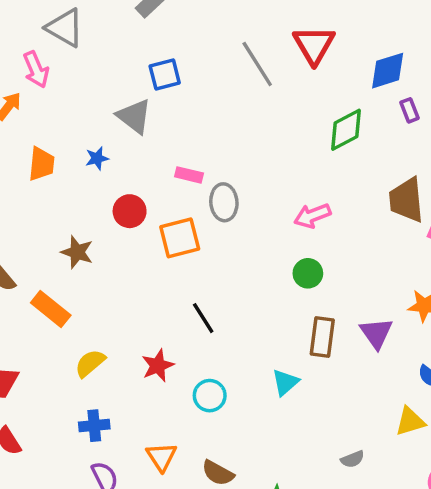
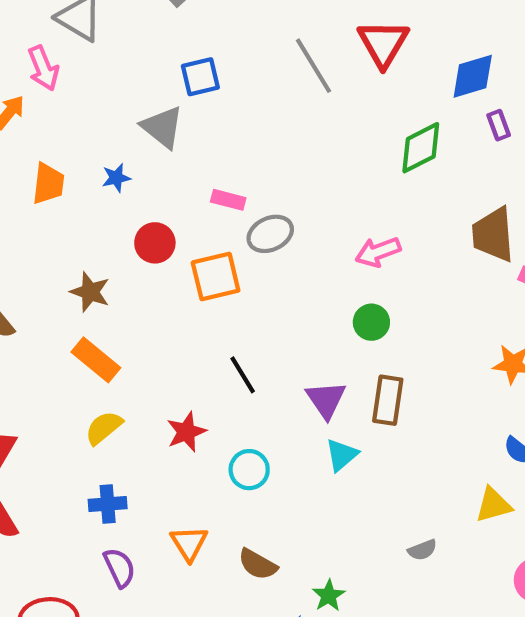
gray ellipse: (224, 202) -> (270, 234), turned 69
orange rectangle: (51, 309) -> (96, 360), moved
purple triangle: (376, 333) -> (326, 400), moved

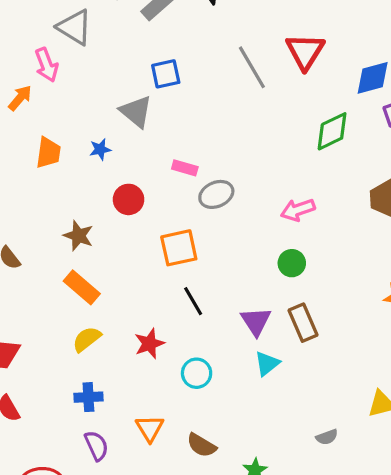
orange square: (216, 276) -> (179, 248), moved
brown rectangle: (388, 400) -> (303, 323), turned -33

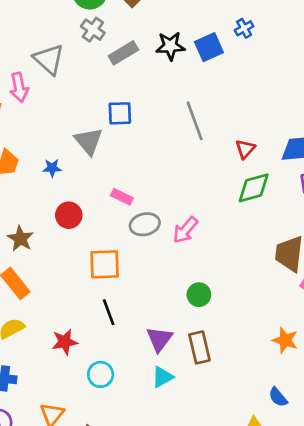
red triangle: (305, 51) -> (245, 149), moved, size x0.6
pink arrow: (298, 210) -> (185, 230), moved, turned -40

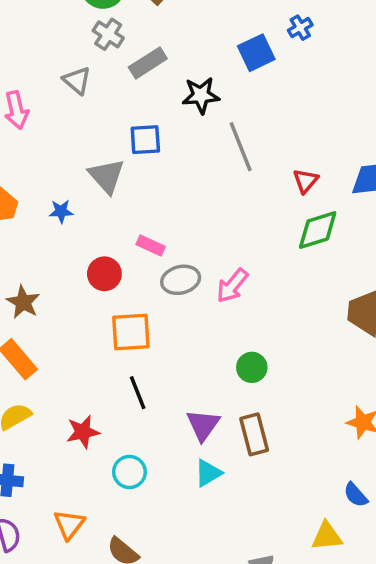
black star: (170, 46) -> (201, 95), moved
gray triangle: (49, 59) -> (77, 80), moved, size x0.7
red circle: (69, 215) -> (104, 274), moved

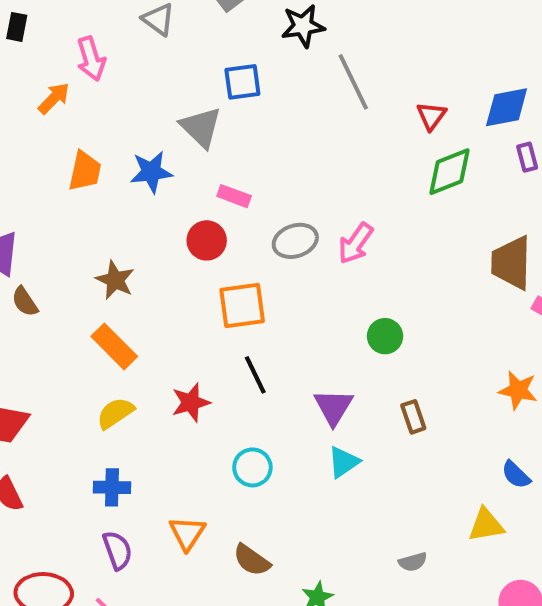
blue star: (61, 211) -> (151, 172), size x1.5
pink rectangle: (151, 246) -> (234, 196), moved
red star: (83, 432) -> (191, 402), moved
brown rectangle: (254, 434) -> (413, 417), moved, size x0.7

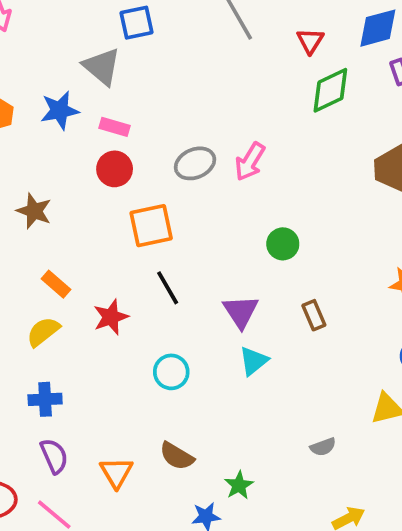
pink rectangle: (234, 196) -> (115, 127), moved
orange rectangle: (114, 346) -> (56, 284), moved, size x0.7
orange triangle: (187, 533) -> (116, 473), moved

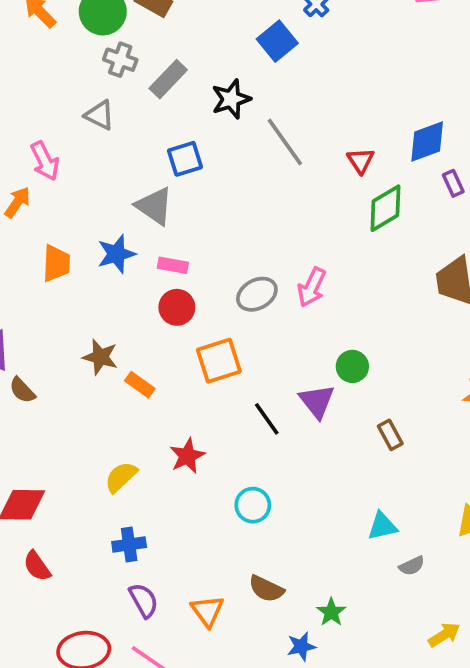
orange rectangle: (56, 284) -> (140, 385), moved
black line: (168, 288) -> (267, 419), moved
purple triangle: (241, 312) -> (317, 401), moved
cyan triangle: (254, 361) -> (382, 526), moved, turned 32

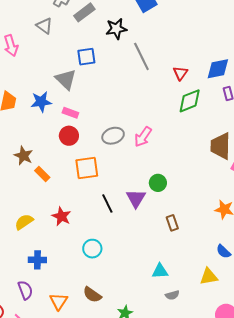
red star: (187, 456) -> (61, 216), turned -30
blue cross: (129, 545) -> (37, 260), moved

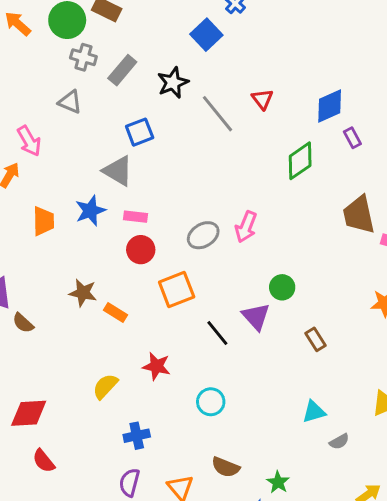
red triangle: (180, 73) -> (262, 99), moved
purple semicircle: (25, 290) -> (129, 482), turned -132

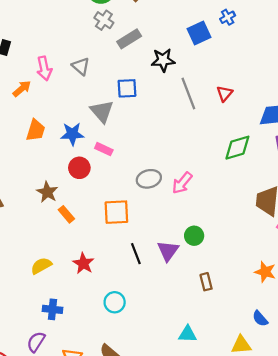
gray triangle: (70, 102) -> (81, 66), moved
red circle: (141, 250) -> (79, 168), moved

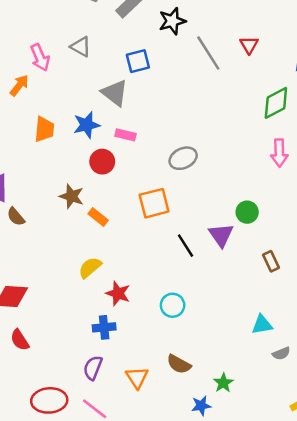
pink arrow: (182, 183) -> (279, 153), moved, turned -30
red star: (83, 263) -> (118, 293), moved
yellow semicircle: (41, 266) -> (90, 268), moved

